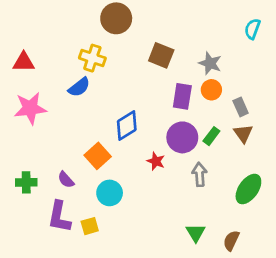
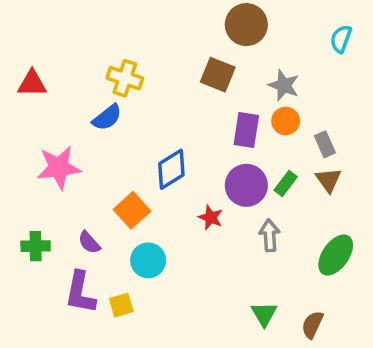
brown circle: (116, 18) -> (246, 25), moved
pink star: (30, 108) -> (59, 167), moved

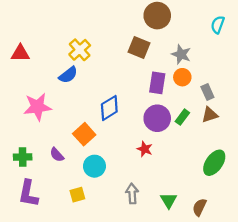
yellow cross: (125, 78) -> (80, 50), turned 30
brown triangle: (328, 180) -> (210, 115), turned 48
red star: (211, 217) -> (145, 149), moved
gray arrow: (270, 235) -> (132, 194), moved
purple L-shape: (80, 293) -> (28, 194), moved

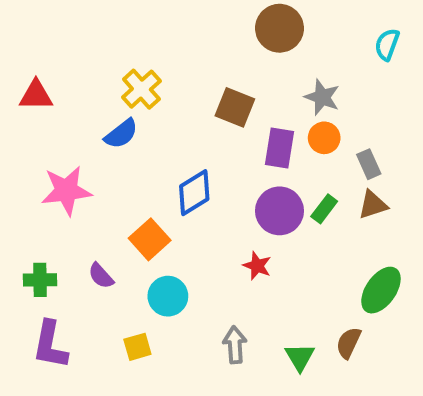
brown square: (139, 48) -> (235, 107), moved
brown semicircle: (199, 207) -> (348, 343), moved

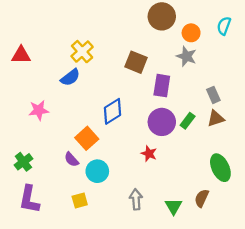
orange circle: (324, 138) -> (191, 33), moved
pink star: (66, 191) -> (39, 110), size x0.7
purple semicircle: (101, 276) -> (71, 159), moved
green cross: (40, 280) -> (23, 162), turned -36
green ellipse: (381, 290) -> (220, 168), turned -60

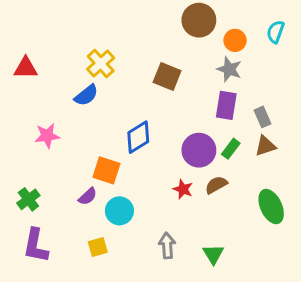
purple rectangle: (162, 86) -> (226, 105), moved
orange square: (87, 138) -> (106, 170), turned -30
purple semicircle: (71, 159) -> (88, 196), turned -91
brown semicircle: (202, 198) -> (216, 185), moved, turned 36

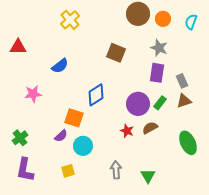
orange circle: (235, 40) -> (163, 19), moved
yellow cross: (101, 63) -> (70, 20), moved

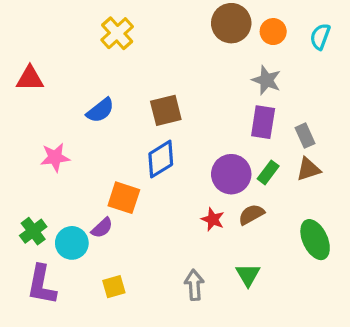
brown square: (116, 53) -> (166, 110), moved, turned -36
cyan circle: (83, 146) -> (72, 243), moved
green triangle: (148, 176) -> (248, 275), moved

